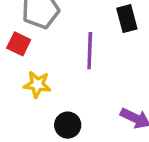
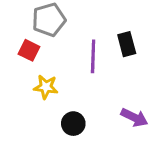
black rectangle: (127, 19) -> (127, 44), moved

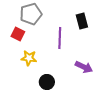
black rectangle: (127, 44) -> (82, 21), moved
purple arrow: (134, 117) -> (84, 67), moved

